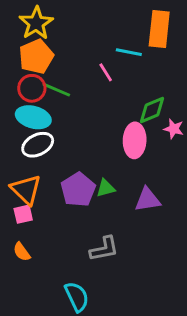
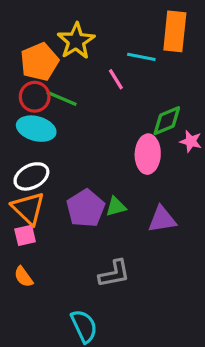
yellow star: (36, 23) -> (76, 41), moved
white ellipse: (38, 145) -> (31, 176), moved

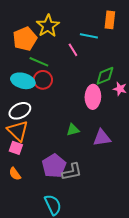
orange rectangle: (175, 31) -> (110, 20), size x0.7
red circle: (35, 97) -> (43, 80), moved
purple pentagon: (86, 208) -> (54, 166), moved
pink square: (25, 235) -> (16, 148), turned 32

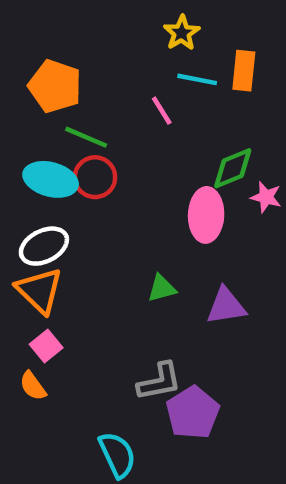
orange rectangle: (110, 20) -> (244, 71), moved
yellow star: (48, 26) -> (182, 33), moved, size x0.7
orange pentagon: (25, 39) -> (55, 86), turned -30
pink square: (16, 148) -> (46, 346), moved, turned 32
purple pentagon: (54, 166) -> (193, 413), moved

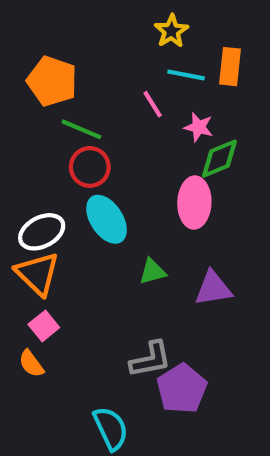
cyan ellipse: (51, 179) -> (107, 219), moved, turned 42
pink star: (266, 197) -> (199, 127), moved

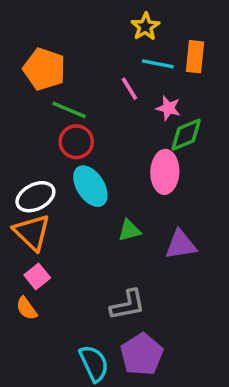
purple pentagon: (182, 389) -> (142, 354), moved

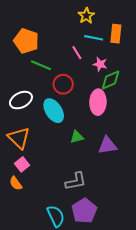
red circle: (76, 142) -> (63, 84), moved
white ellipse: (35, 197) -> (21, 100), moved

